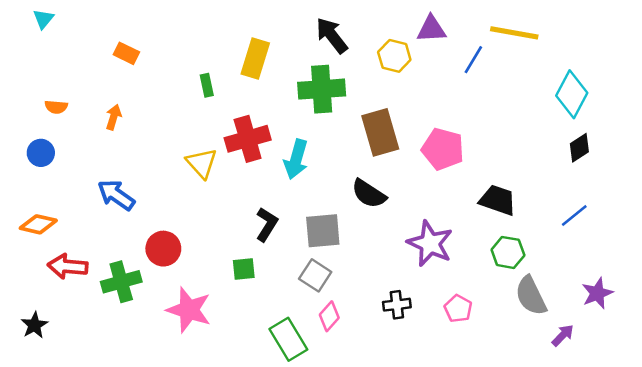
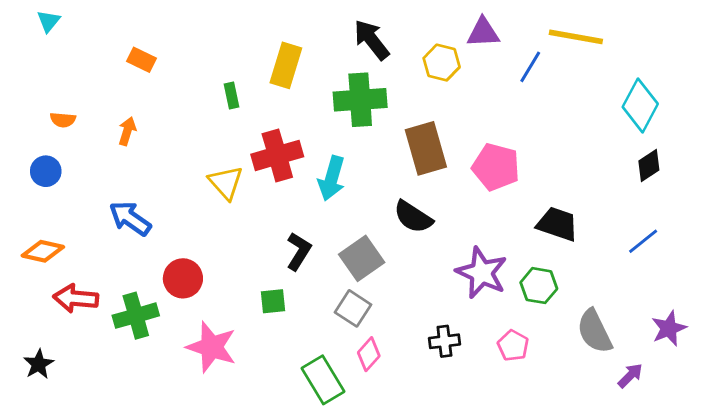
gray square: (323, 231) -> (362, 258), turned -30
green hexagon: (508, 252) -> (539, 286), moved

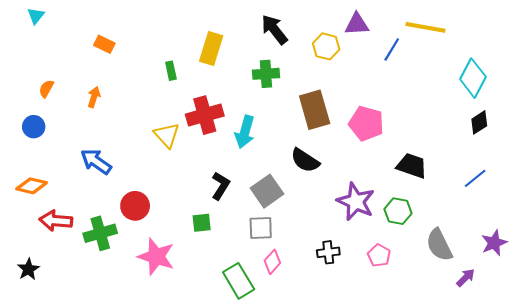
green cross: (360, 100) -> (266, 74), size x0.7
orange semicircle: (63, 120) -> (46, 89), turned 114
gray square: (353, 308) -> (261, 228), turned -35

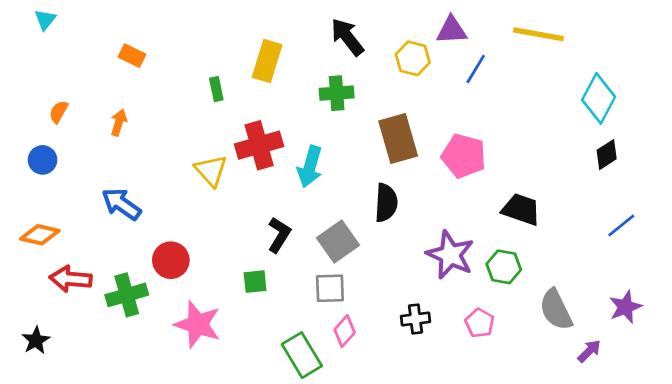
blue line: (392, 50) -> (476, 69), moved
black semicircle: (305, 160) -> (386, 203), turned -120
blue line: (475, 178) -> (621, 225), moved

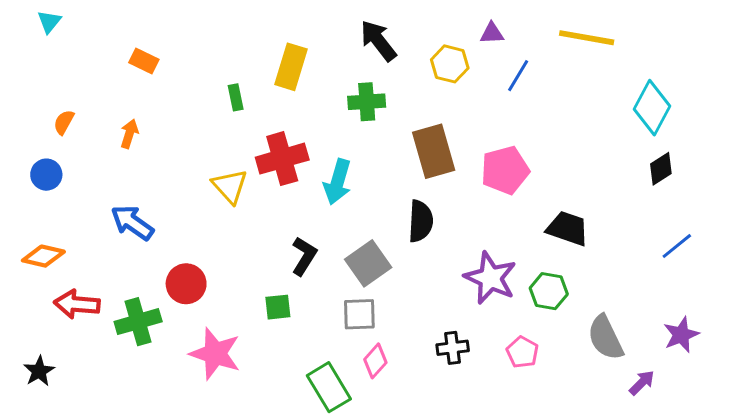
purple triangle: (452, 30) -> (492, 33), size x0.7
pink pentagon: (464, 156) -> (505, 170), turned -30

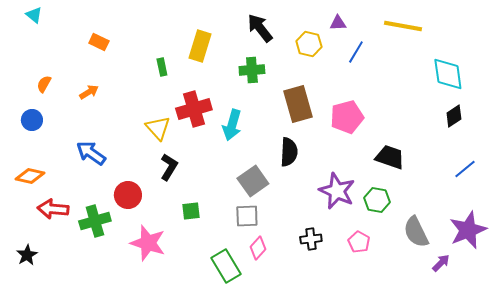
cyan triangle: (49, 22) -> (34, 15), turned -30
cyan diamond: (652, 108) -> (448, 74), turned -36
orange arrow: (129, 134) -> (89, 92), turned 42
black L-shape: (304, 256) -> (169, 167), moved
purple star: (681, 335) -> (468, 230), size x1.5

